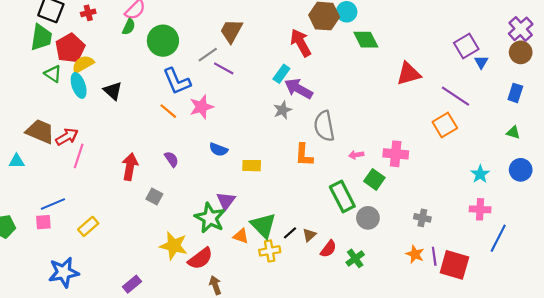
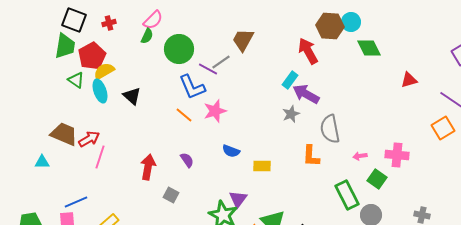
purple line: (224, 68) -> (208, 69), moved
red triangle: (409, 74) -> (409, 80), size x0.7

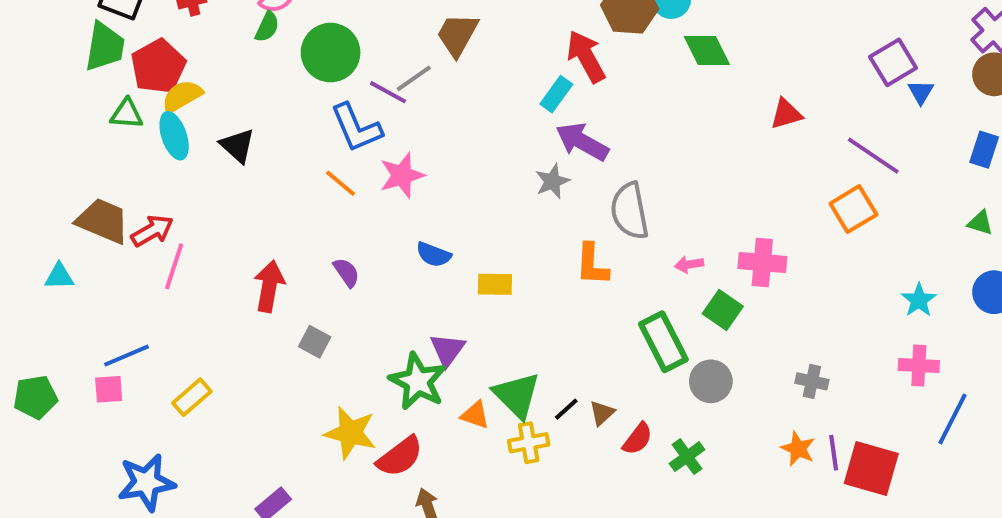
green triangle: (76, 80) -> (127, 114), turned -30
cyan rectangle: (290, 80) -> (556, 94), moved

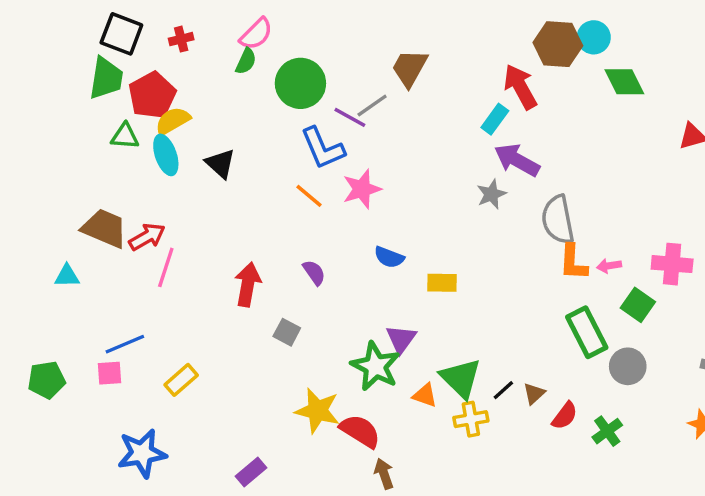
orange L-shape: (592, 264) -> (573, 262), moved
red semicircle: (400, 457) -> (360, 431), turned -111

